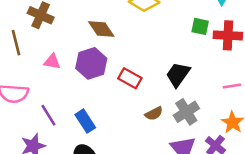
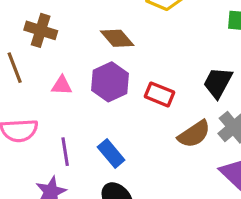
brown semicircle: (154, 114) -> (194, 134), size x1.5
purple line: (48, 115) -> (65, 152), turned 30

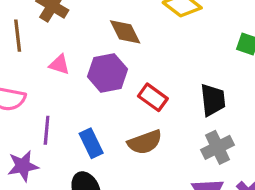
black trapezoid: (218, 83) -> (213, 100), turned 132
brown semicircle: (194, 134) -> (145, 142), moved

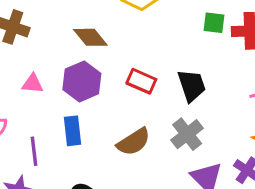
red rectangle: (153, 97) -> (141, 81), moved
blue rectangle: (91, 143) -> (72, 131), moved, turned 32
gray cross: (218, 147) -> (187, 134), moved

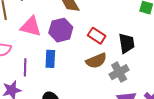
pink triangle: (33, 84) -> (31, 27), size x1.6
brown semicircle: (134, 142) -> (96, 61), moved

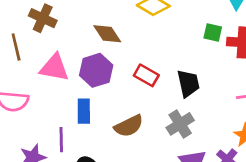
brown semicircle: (96, 61) -> (129, 126), moved
purple line: (25, 67) -> (61, 140), moved

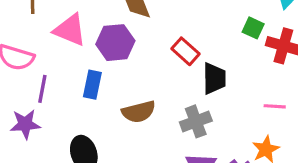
red rectangle: (146, 75) -> (186, 51), moved
purple line: (61, 140) -> (42, 89), moved

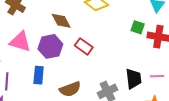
red rectangle: (186, 51) -> (84, 46), moved
black trapezoid: (214, 79) -> (134, 79), moved

